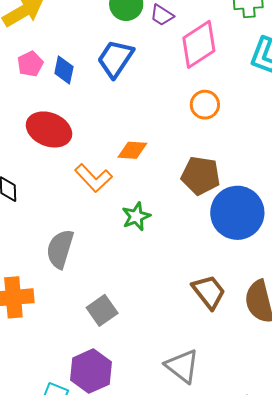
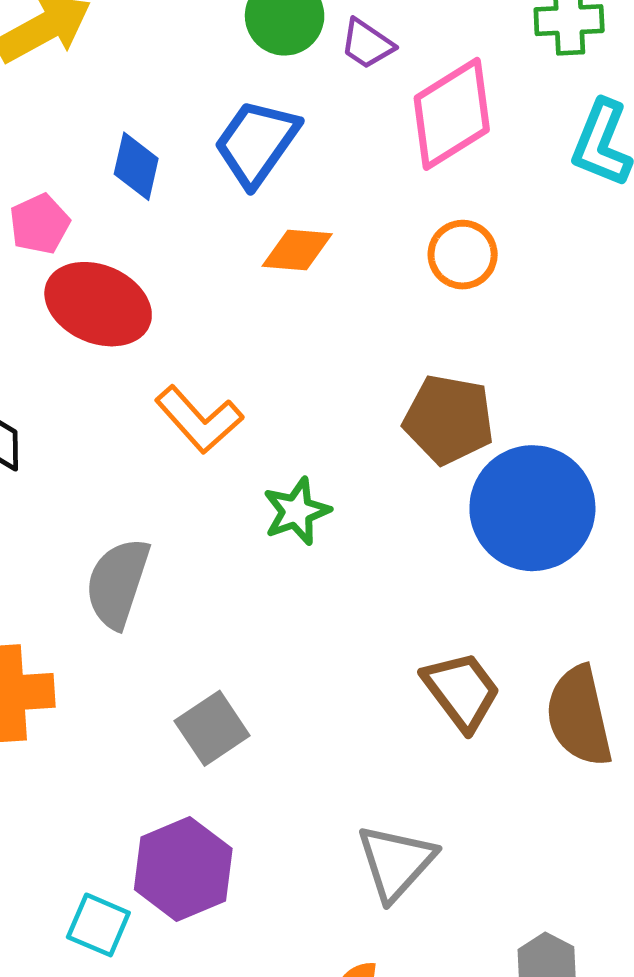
pink pentagon: (30, 64) -> (40, 224), moved
orange diamond: (132, 150) -> (297, 250), moved
gray triangle: (182, 366) -> (396, 862), turned 33

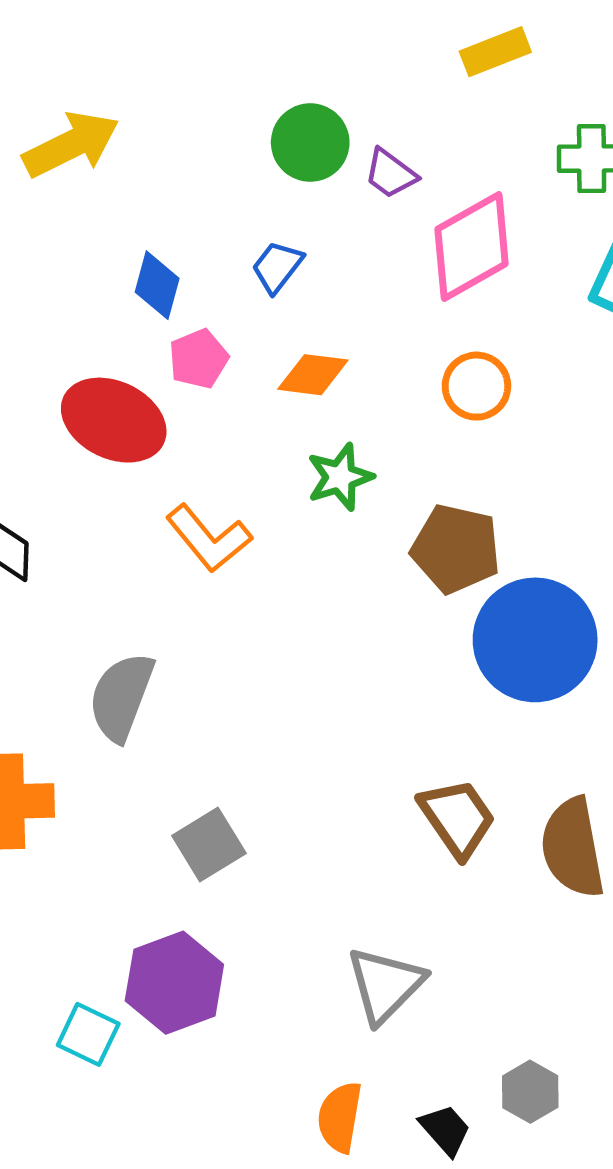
blue trapezoid: (256, 143) -> (277, 267), size x0.6
pink pentagon: (40, 224) -> (199, 359), moved
green star: (297, 511) -> (340, 477), moved

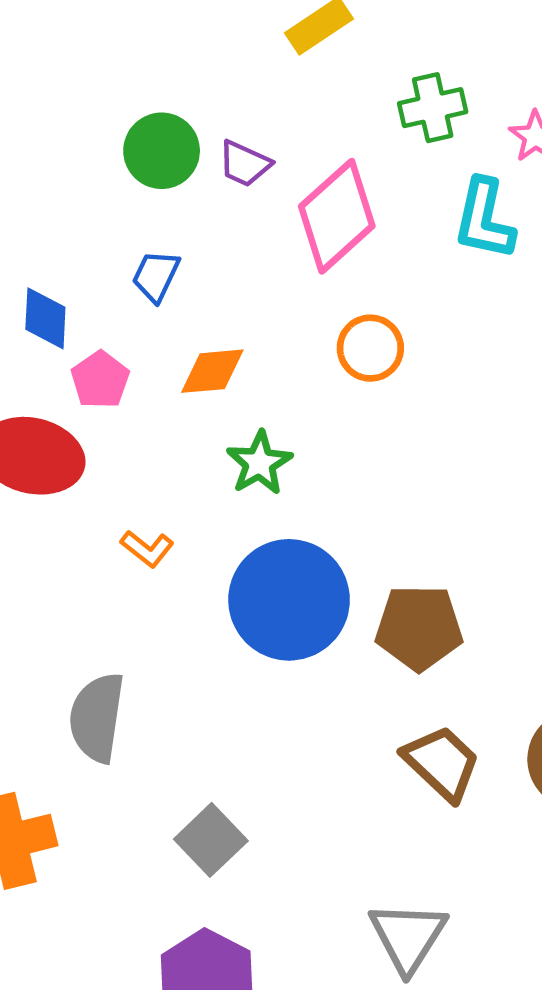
orange L-shape: (209, 538) -> (147, 549), size x0.6
brown pentagon: (456, 549) -> (419, 628), moved
blue circle: (535, 640) -> (289, 600), moved

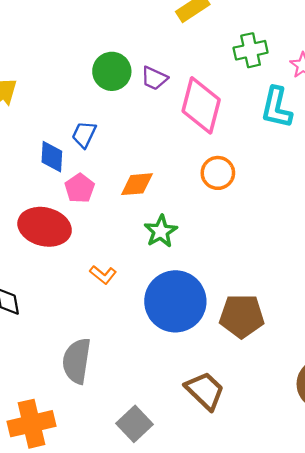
pink diamond: (337, 216) -> (201, 105), turned -34
blue trapezoid: (156, 276) -> (84, 135), moved
brown trapezoid: (442, 763) -> (205, 391), moved

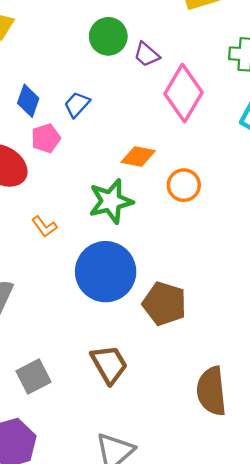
blue trapezoid: (84, 135) -> (77, 105), moved
orange circle: (218, 173) -> (184, 185), moved
orange diamond: (137, 184) -> (138, 157), moved
green star: (161, 231) -> (111, 201), size x1.4

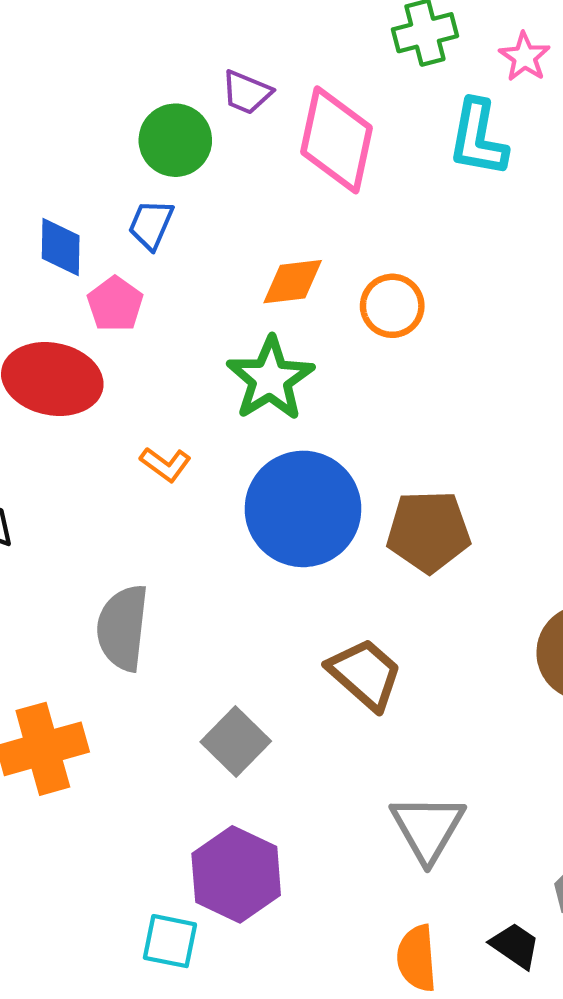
green circle: (108, 36) -> (175, 140), moved

